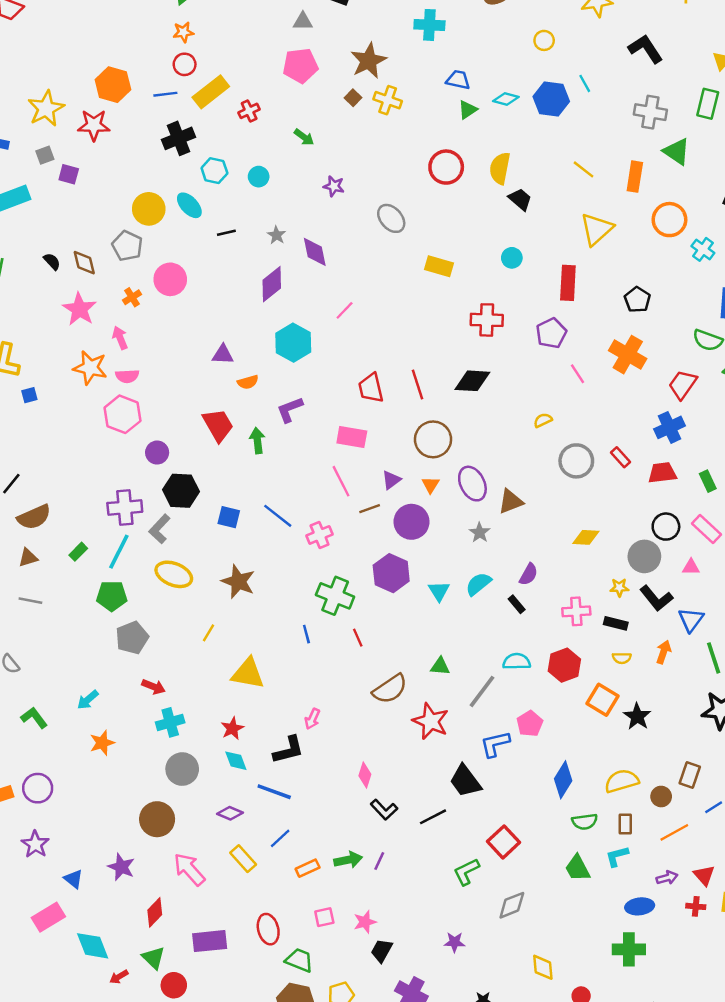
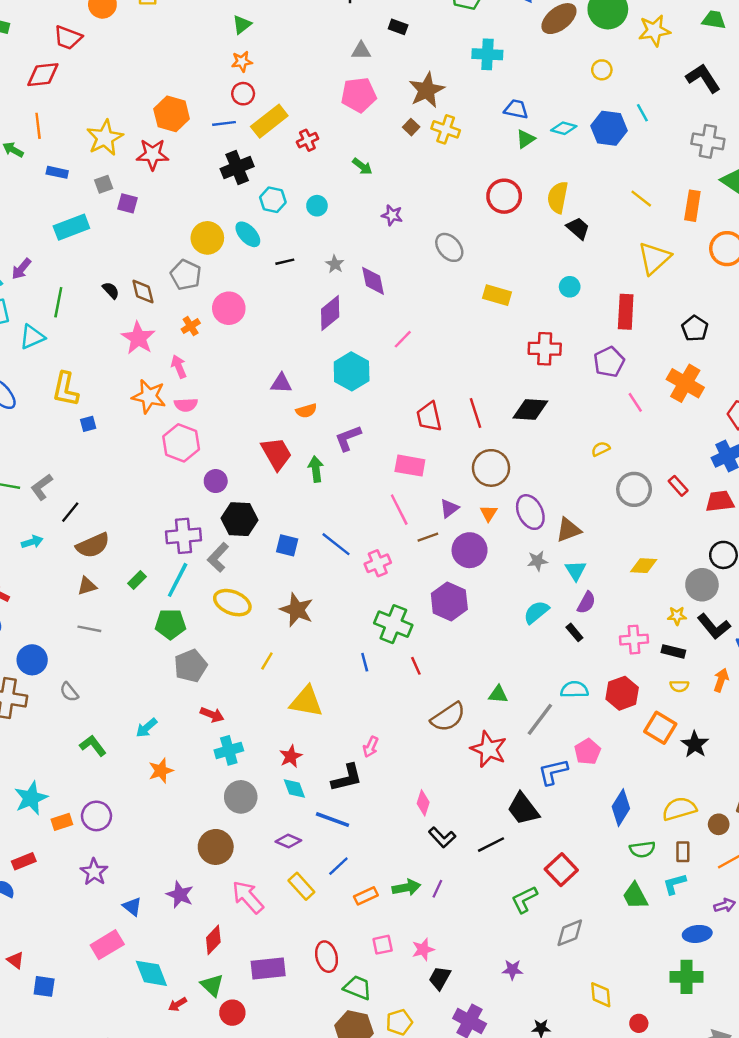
gray star: (480, 533) -> (537, 561), turned 30
cyan triangle: (439, 591) -> (576, 570), moved

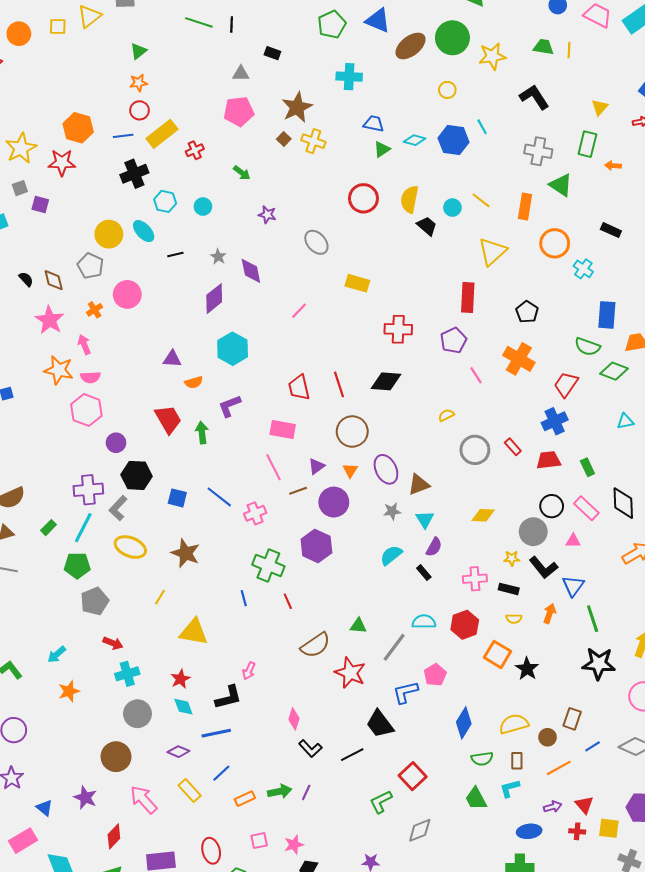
cyan circle: (570, 287) -> (452, 208), moved
pink line: (403, 339) -> (299, 311), moved
blue line: (332, 820) -> (216, 733), turned -32

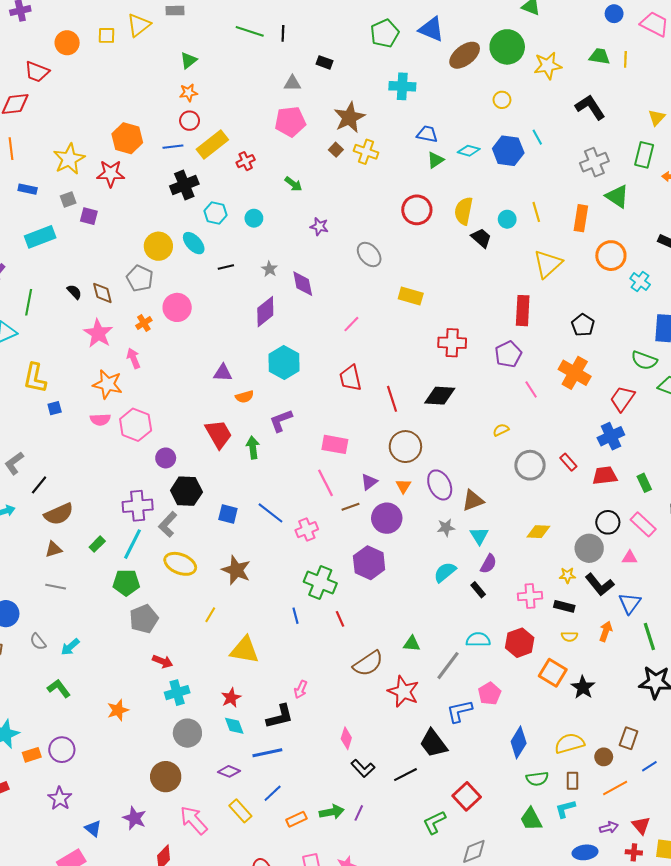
gray cross: (538, 151) -> (594, 162), turned -32
yellow line: (481, 200) -> (536, 212), turned 36
pink semicircle: (90, 377) -> (100, 420), moved
red trapezoid: (299, 388) -> (350, 378), moved
cyan arrow: (57, 654) -> (70, 647), moved

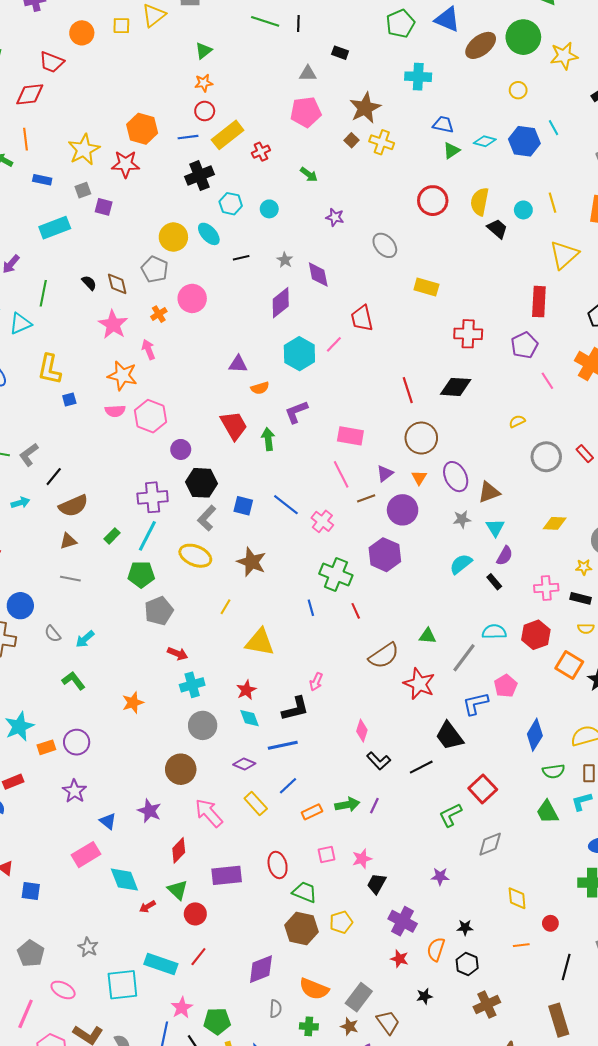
pink line: (351, 324) -> (334, 344), moved
red trapezoid: (350, 378) -> (362, 318), moved
gray L-shape: (168, 524) -> (207, 518), moved
pink cross: (307, 530) -> (322, 521), turned -30

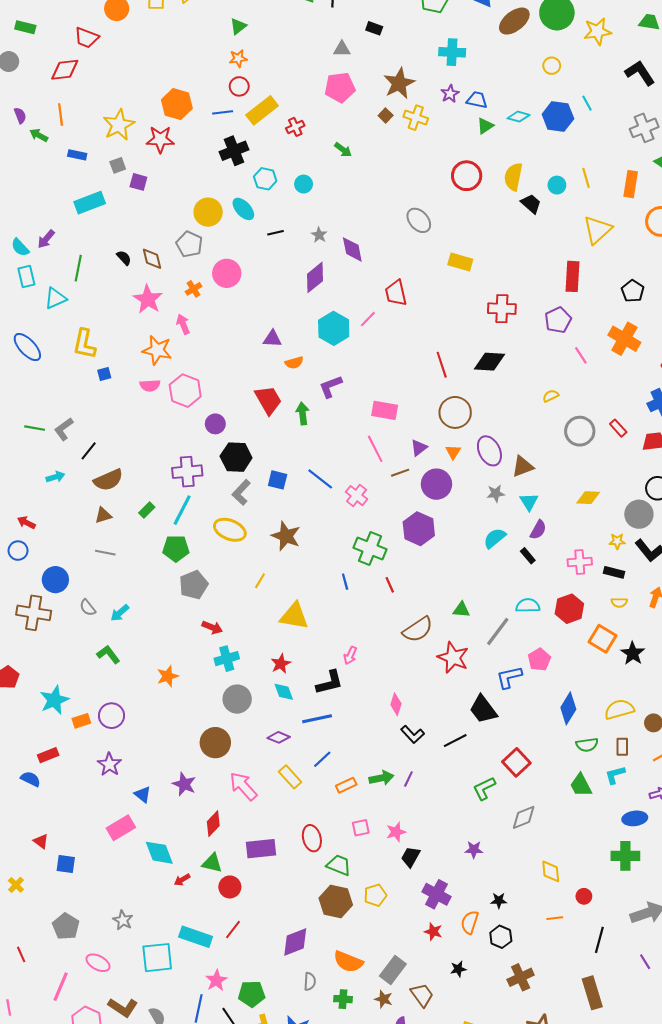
purple star: (335, 217) -> (450, 94), moved, turned 30
green triangle: (178, 890) -> (212, 863), turned -30

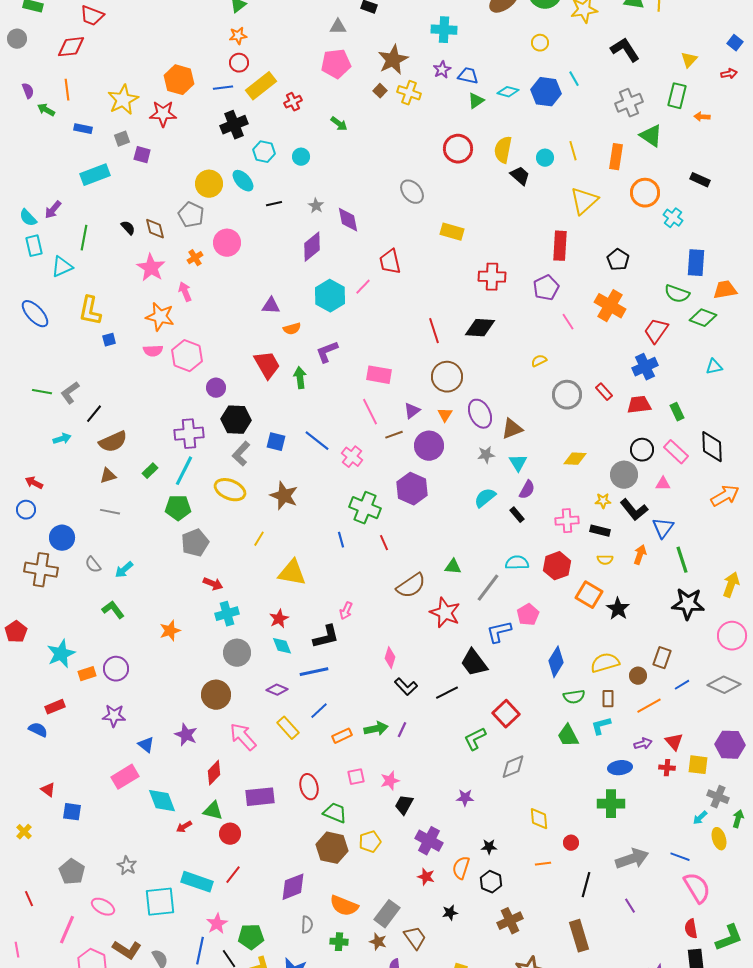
purple star: (109, 764) -> (114, 716), turned -30

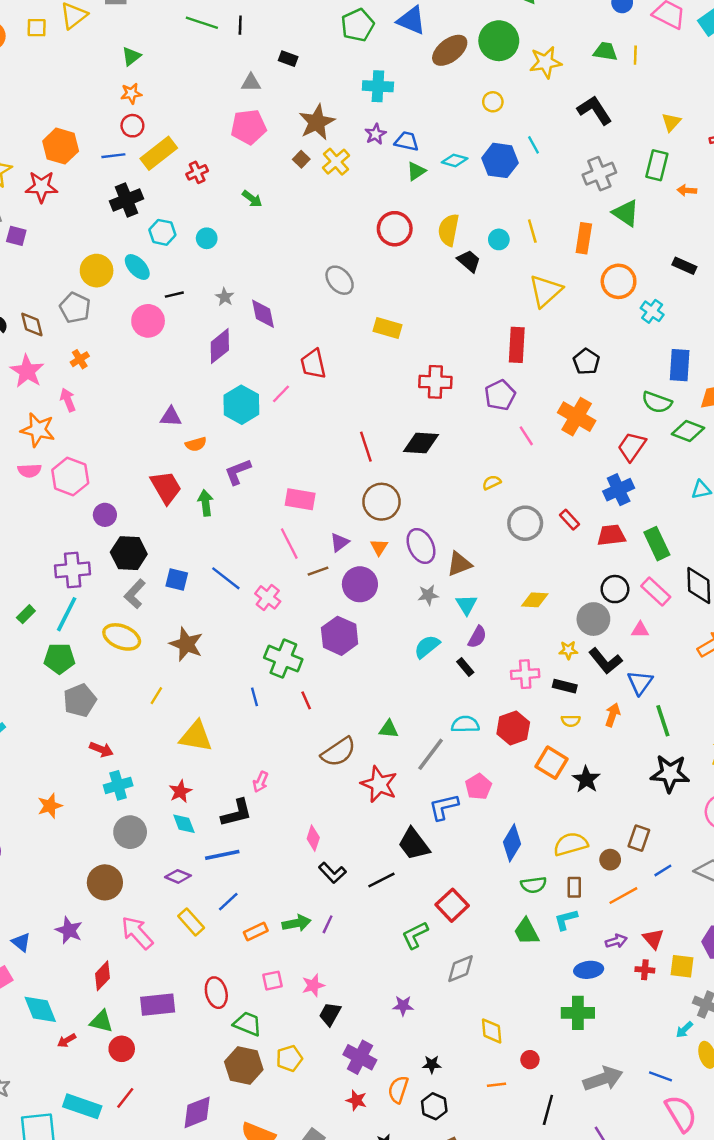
yellow cross: (409, 93) -> (336, 162), turned 30
pink circle: (227, 243) -> (148, 321), moved
green rectangle: (677, 412) -> (657, 544), size x1.5

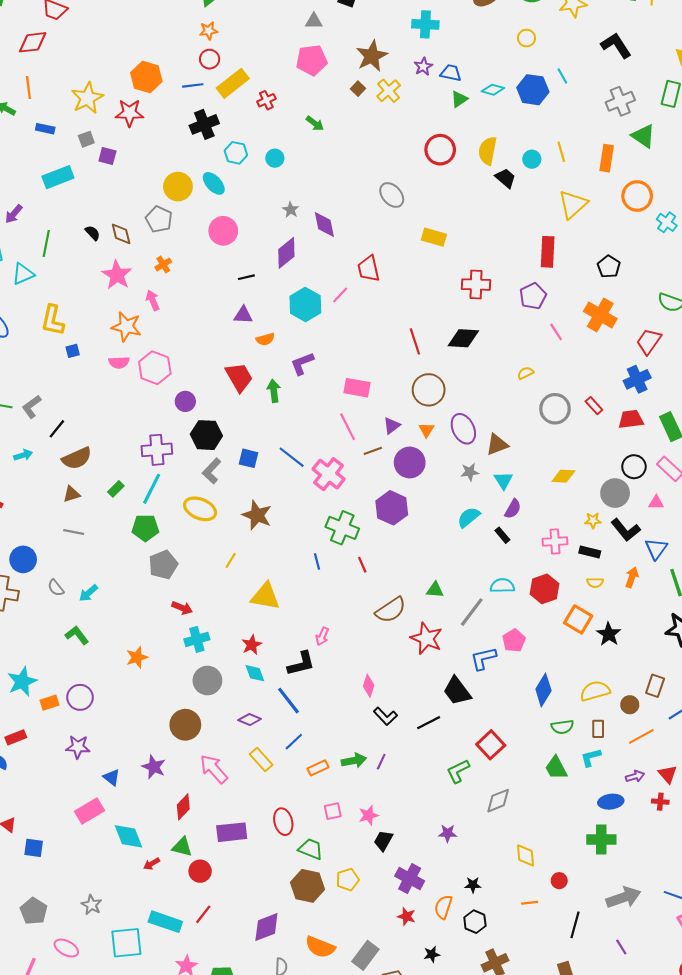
black line: (174, 295) -> (246, 277), moved
pink cross: (268, 597) -> (329, 474), size x1.4
blue line: (222, 855) -> (289, 701), turned 64

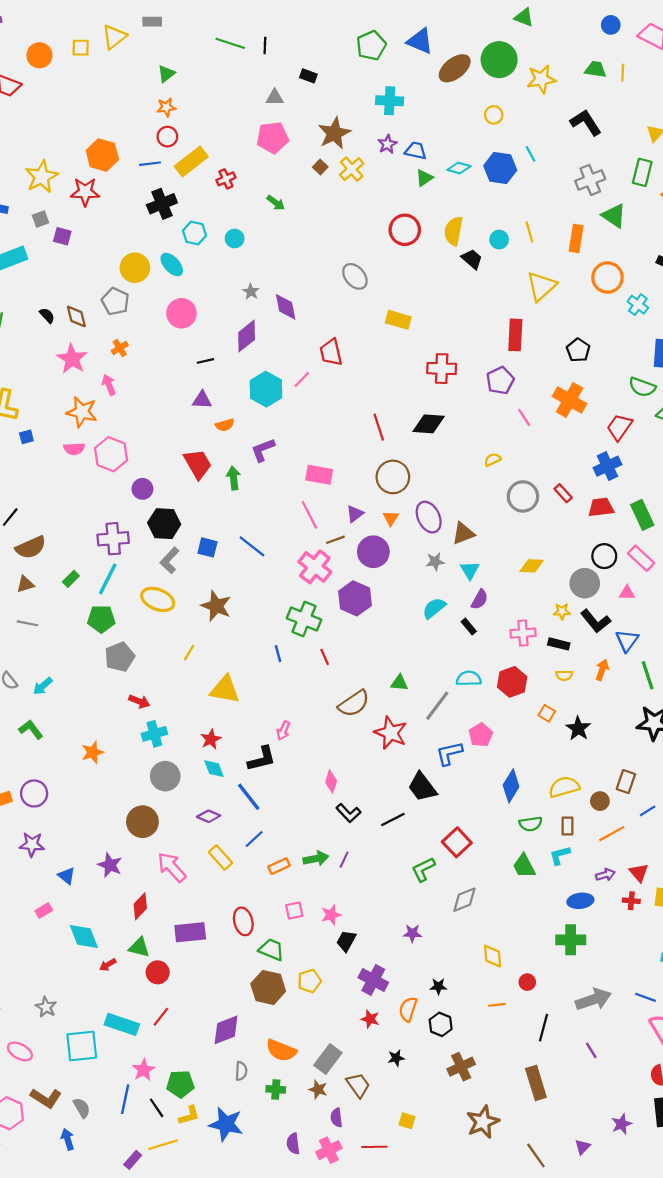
pink cross: (329, 474) -> (315, 567), moved
orange square: (578, 619) -> (547, 713), size x0.6
pink rectangle: (89, 811) -> (44, 911), size x0.6

